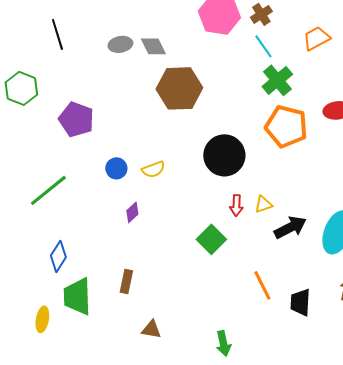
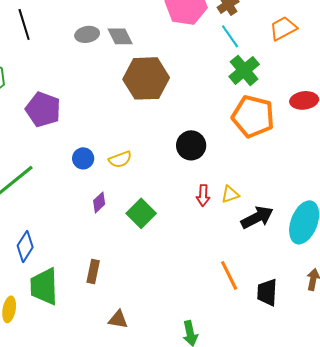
black circle: (224, 155) -> (191, 145), size x0.7
green square: (211, 239) -> (141, 213), moved

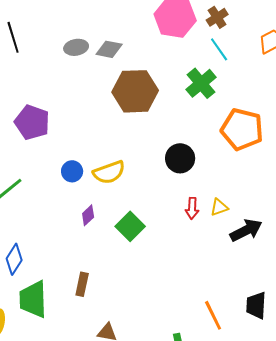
gray diamond: (120, 36) -> (109, 49), turned -52
green cross: (244, 70) -> (201, 83), moved
yellow semicircle: (120, 159) -> (109, 172), size x1.4
orange line: (229, 275) -> (213, 315), moved

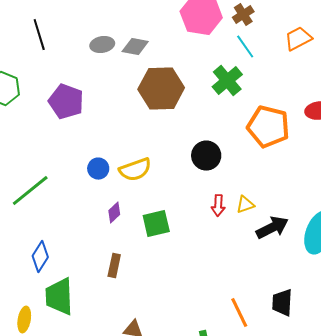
purple pentagon: (32, 122) -> (66, 102), moved
green square: (130, 226) -> (156, 224), turned 32
brown rectangle: (82, 284) -> (114, 266), moved

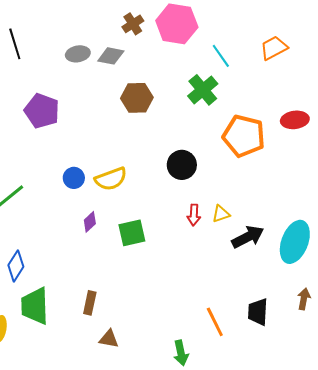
brown cross: (243, 15) -> (133, 24), moved
brown hexagon: (161, 89) -> (137, 98), size x0.7
brown rectangle: (114, 266) -> (90, 303), moved

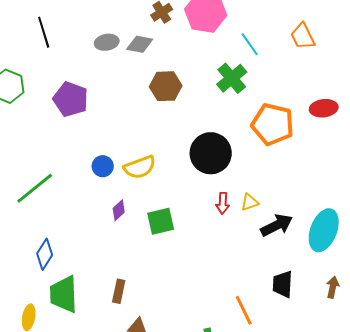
orange trapezoid: (274, 48) -> (303, 36), turned -88
black circle: (182, 165) -> (211, 153), size x1.4
black trapezoid: (258, 312) -> (283, 284), moved

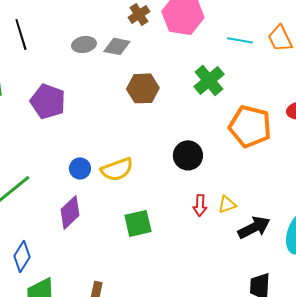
cyan line: (250, 44) -> (240, 40), moved, turned -45
black circle: (211, 153) -> (188, 155), size x0.7
purple diamond: (119, 210) -> (70, 212), moved, size x1.6

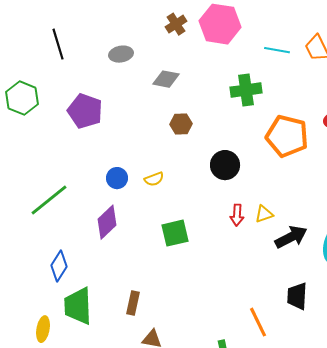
gray diamond: (117, 46) -> (166, 79), moved
green cross: (209, 80) -> (246, 90), turned 32
brown hexagon: (143, 88) -> (181, 124), moved, size x0.7
yellow semicircle: (117, 169) -> (154, 179), size x0.6

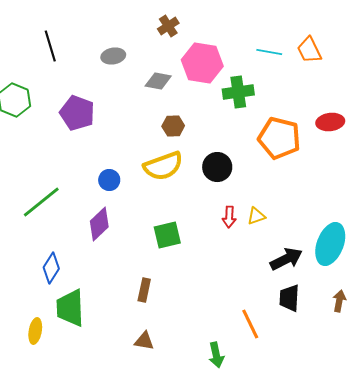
pink hexagon: (220, 24) -> (202, 63), moved
yellow semicircle: (154, 179) -> (163, 166), moved, size x2.0
black arrow: (291, 237) -> (286, 259), moved
brown rectangle: (133, 303) -> (144, 290), moved

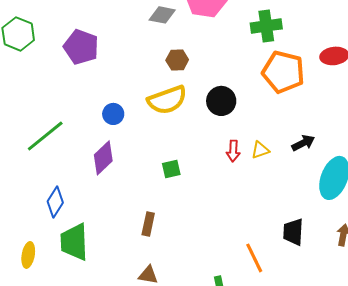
green cross: (238, 92) -> (266, 26), moved
green square: (167, 235) -> (171, 169), size x0.7
black arrow: (286, 259) -> (303, 143), moved, size x0.7
yellow ellipse: (35, 331) -> (28, 255), moved

